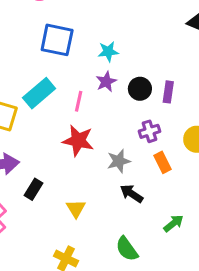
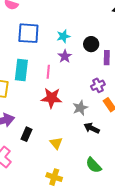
black circle: (140, 89) -> (91, 44), moved
cyan rectangle: (39, 93) -> (21, 70), turned -35

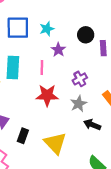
cyan star: (63, 36) -> (47, 29), moved
purple cross: (98, 85) -> (80, 79), moved
yellow triangle: (56, 143) -> (55, 143), size x1.6

